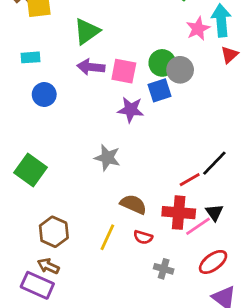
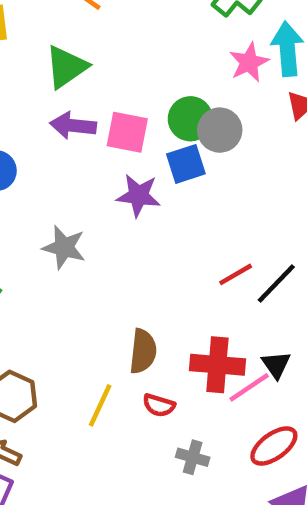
gray star: (107, 158) -> (64, 247), moved
red line: (190, 180) -> (236, 274), moved
brown semicircle: (133, 204) -> (143, 351), turned 72

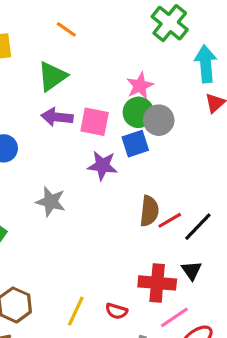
pink star: (249, 62) -> (140, 86), moved
brown semicircle: (143, 351) -> (149, 211), moved
black triangle: (276, 365) -> (192, 270), moved
pink line: (249, 387) -> (174, 317), moved

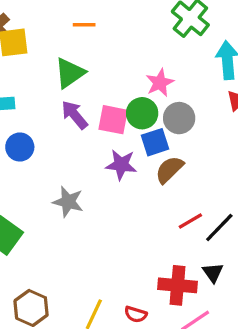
orange line: (66, 29) -> (84, 25), turned -35
green circle: (138, 112) -> (142, 113), moved
purple arrow: (57, 117) -> (75, 115), turned 44
brown semicircle: (149, 211) -> (169, 170), moved, turned -140

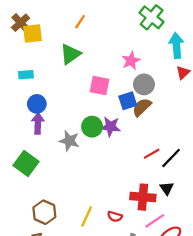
orange line: (84, 25) -> (80, 22), turned -56
green circle: (142, 113) -> (92, 127), moved
purple arrow: (75, 115) -> (38, 123), moved, turned 42
purple star: (121, 165) -> (110, 127), moved
brown semicircle: (169, 170) -> (142, 107), moved

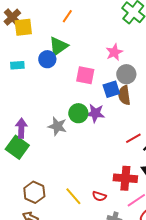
blue circle: (37, 104) -> (47, 59), moved
brown semicircle: (142, 107) -> (124, 95), turned -54
purple arrow: (38, 123) -> (21, 128), moved
yellow line: (87, 216) -> (73, 196), turned -66

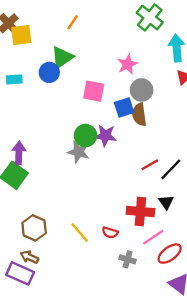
gray star: (57, 126) -> (78, 152), moved

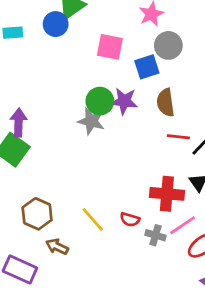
brown semicircle: (139, 115) -> (165, 103), moved
red line: (150, 165) -> (178, 137), turned 36
brown arrow: (29, 257) -> (57, 247), moved
gray cross: (128, 259) -> (156, 235), moved

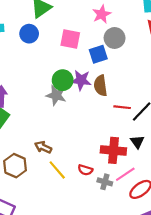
blue circle: (56, 24) -> (29, 34), moved
brown semicircle: (165, 103) -> (100, 86), moved
brown arrow: (57, 247) -> (43, 147), moved

